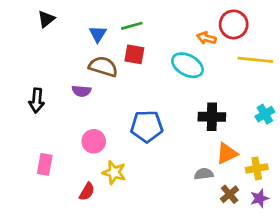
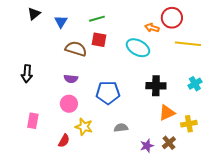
blue triangle: (98, 34) -> (61, 22), moved
purple semicircle: (81, 91) -> (71, 79), moved
gray semicircle: (204, 174) -> (121, 128), moved
purple star: (259, 198) -> (147, 146), moved

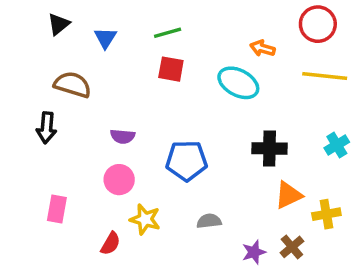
red circle: (172, 18) -> (318, 24), moved
brown semicircle: (76, 49) -> (73, 85), moved

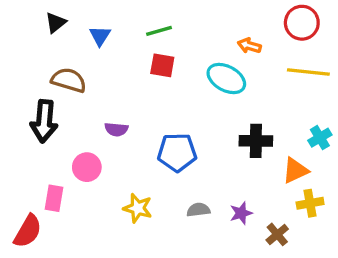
black arrow: (47, 128) -> (44, 121), size x1.4
pink circle: (119, 180) -> (87, 167), moved
orange triangle: (288, 195) -> (295, 170), moved
red semicircle: (111, 244) -> (28, 231), moved, size x1.5
purple star: (254, 252) -> (241, 213), moved

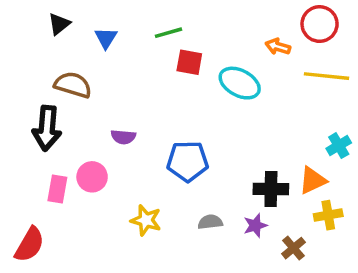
orange arrow: (249, 46) -> (278, 47), moved
red square: (162, 65) -> (189, 62), moved
black cross: (256, 141) -> (271, 189), moved
pink rectangle: (54, 198) -> (57, 189), moved

